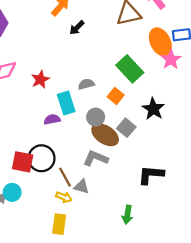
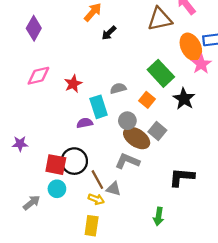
black star: (153, 109) -> (184, 99), moved
cyan circle: (12, 192) -> (57, 189), moved

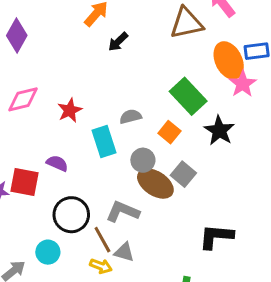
purple semicircle: (85, 123) -> (57, 163), moved, turned 35
gray L-shape: (127, 161) -> (123, 212), moved
red square: (56, 165) -> (25, 182), moved

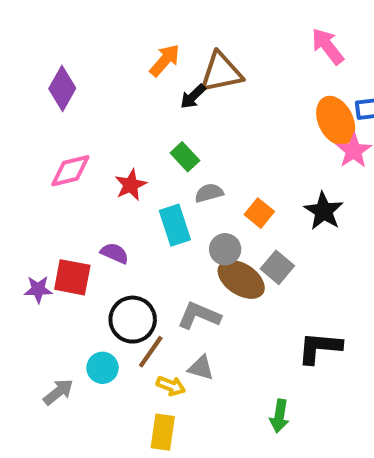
brown triangle: (187, 23) -> (221, 72), moved
green rectangle: (188, 96) -> (185, 157), moved, size x0.6
brown line: (102, 240) -> (151, 352), moved, turned 64

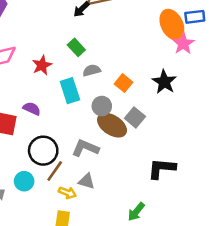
green arrow: (279, 416) -> (136, 212), turned 30

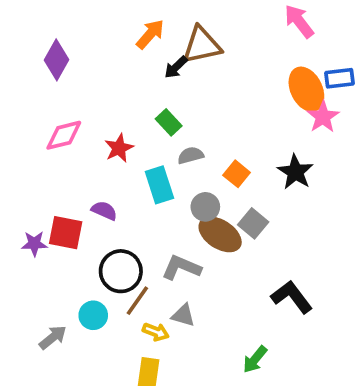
black L-shape: (162, 168) -> (292, 297), turned 48

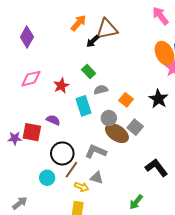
gray arrow: (53, 337) -> (20, 203), moved

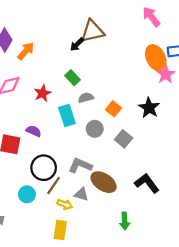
orange arrow: (78, 23) -> (26, 51), moved
brown ellipse: (117, 133) -> (104, 182), moved
green arrow: (136, 202) -> (125, 221), turned -42

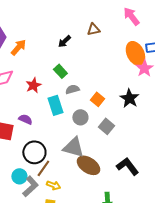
brown triangle: (92, 31) -> (93, 29), moved, size x0.6
gray L-shape: (80, 165) -> (30, 186), moved, turned 115
gray triangle: (81, 194) -> (73, 147), moved, size x1.6

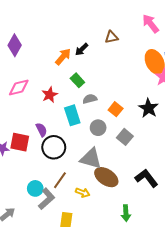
orange arrow: (18, 47) -> (63, 57), moved
purple semicircle: (25, 119) -> (41, 130), turned 40
black circle: (34, 152) -> (54, 147), moved
yellow arrow: (53, 185) -> (83, 193), moved

